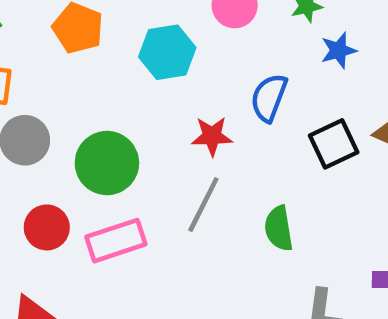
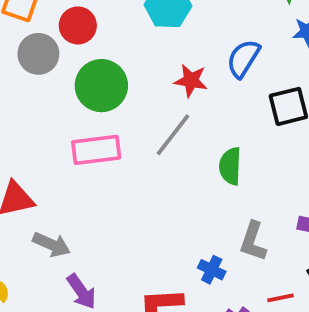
red circle: (47, 227) -> (78, 25), moved

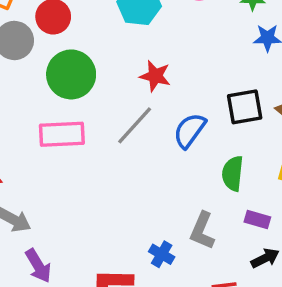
blue semicircle: (243, 59) -> (190, 130), moved
green semicircle: (230, 166) -> (233, 173), moved

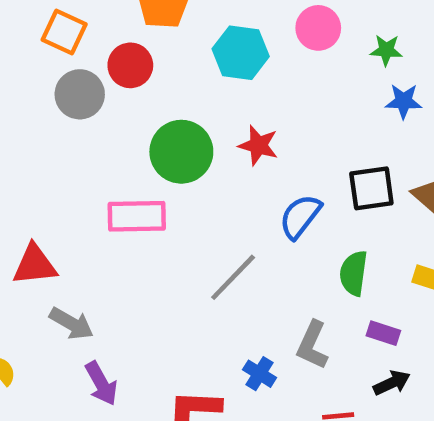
green circle: (71, 74) -> (181, 152), moved
gray line: (135, 125) -> (233, 277), moved

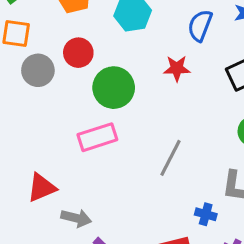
red circle: (130, 65) -> (78, 53), moved
red star: (258, 145) -> (177, 68), moved
blue semicircle: (300, 216) -> (200, 25), moved

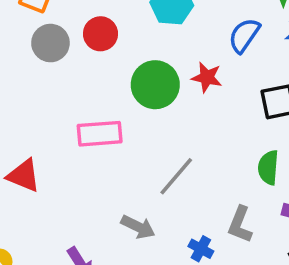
green circle: (114, 88) -> (155, 85), moved
red triangle: (42, 188) -> (24, 176), turned 32
gray arrow: (76, 218) -> (138, 227), moved

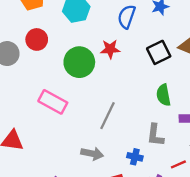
pink rectangle: (100, 134) -> (53, 102), turned 48

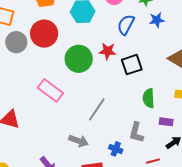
red circle: (37, 39) -> (44, 34), size x1.4
black square: (159, 52) -> (132, 65), moved

